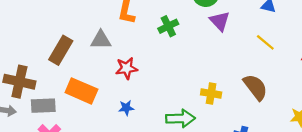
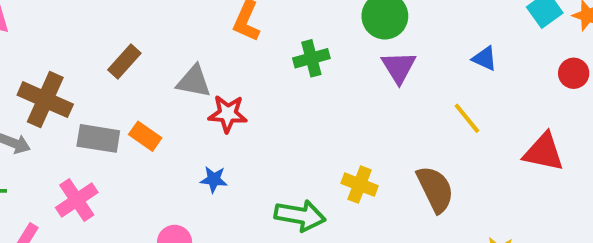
gray triangle: (101, 40) -> (194, 81), moved
brown rectangle: (61, 50) -> (124, 61), size x0.7
orange rectangle: (81, 91) -> (145, 136), size x0.6
gray rectangle: (43, 106) -> (98, 138), moved

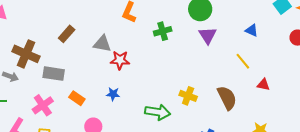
orange rectangle: (145, 136) -> (77, 98), moved
red triangle: (544, 152) -> (263, 85), moved, size x0.6

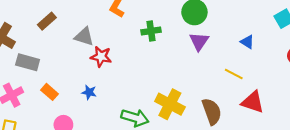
yellow line: (243, 61) -> (234, 74), turned -30
red triangle: (263, 85) -> (253, 102), size x1.6
yellow cross: (188, 96) -> (170, 104), size x1.5

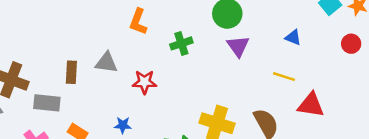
brown rectangle: (47, 21) -> (71, 72), moved, turned -36
red star: (101, 57) -> (144, 82), moved

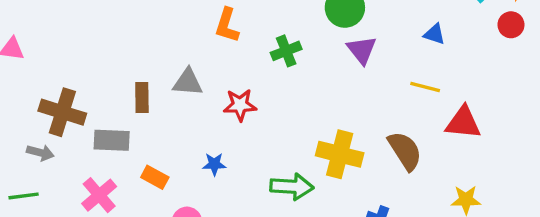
red circle: (351, 44) -> (511, 25), moved

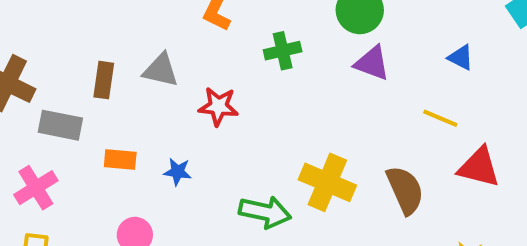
purple triangle: (362, 50) -> (372, 63), turned -40
orange rectangle: (155, 177) -> (120, 160), moved, turned -32

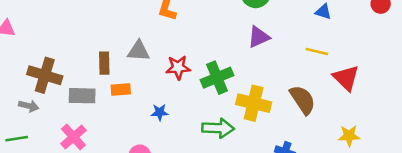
green cross: (283, 51) -> (217, 78), moved, size x1.4
purple triangle: (372, 63) -> (259, 37), moved, turned -35
orange rectangle: (120, 160) -> (121, 89), moved
red triangle: (479, 167) -> (346, 78), turned 40

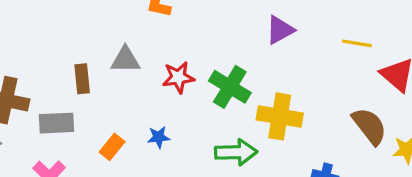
green cross: (217, 78) -> (230, 87), turned -32
orange rectangle: (121, 89) -> (112, 147), moved, turned -42
brown semicircle: (303, 100) -> (369, 126), moved

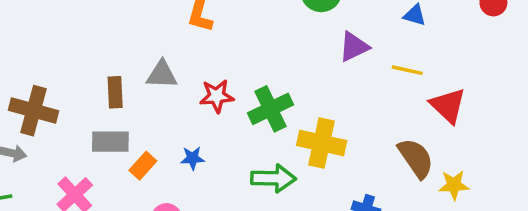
purple triangle: (280, 30) -> (354, 47), moved
green cross: (230, 87) -> (270, 109), turned 30
gray rectangle: (57, 123) -> (110, 142), moved

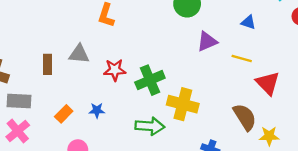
gray rectangle: (110, 142) -> (19, 101), moved

